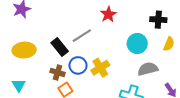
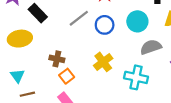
black rectangle: (60, 47) -> (38, 13), moved
blue circle: (78, 65) -> (105, 25), moved
yellow cross: (100, 68) -> (103, 62), moved

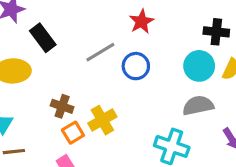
cyan circle: (137, 21) -> (199, 66), moved
yellow cross: (103, 62) -> (102, 120), moved

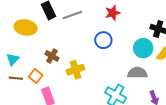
gray line: (100, 52) -> (72, 15), moved
orange square: (73, 133) -> (36, 76), moved, turned -32

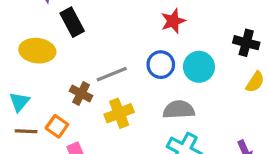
gray line: (72, 15) -> (112, 74), moved
cyan circle: (143, 48) -> (199, 67), moved
gray semicircle: (137, 73) -> (179, 110), moved

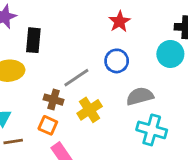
black rectangle: (72, 22) -> (33, 40), turned 45
cyan circle: (199, 67) -> (170, 54), moved
orange square: (57, 126) -> (48, 125), moved

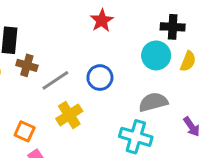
blue circle: (117, 61) -> (100, 78), moved
gray semicircle: (140, 96) -> (153, 102), moved
brown cross: (54, 100) -> (27, 65), moved

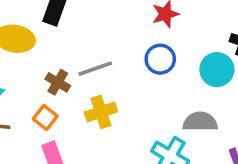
brown cross: (27, 65) -> (58, 82), moved
blue circle: (100, 78) -> (160, 59), moved

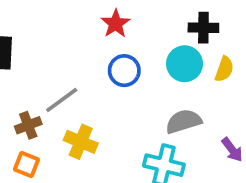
brown cross: (58, 82) -> (28, 125), turned -35
yellow cross: (101, 112) -> (81, 142), turned -32

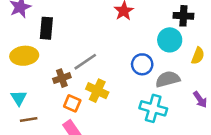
yellow semicircle: (224, 69) -> (198, 56), moved
blue circle: (124, 71) -> (142, 64), moved
orange square: (26, 164) -> (72, 103), moved

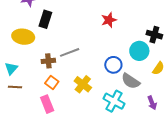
gray semicircle: (168, 79) -> (131, 81), turned -144
yellow cross: (97, 91) -> (83, 84), moved

